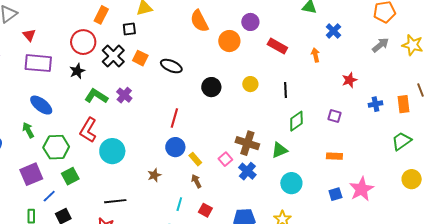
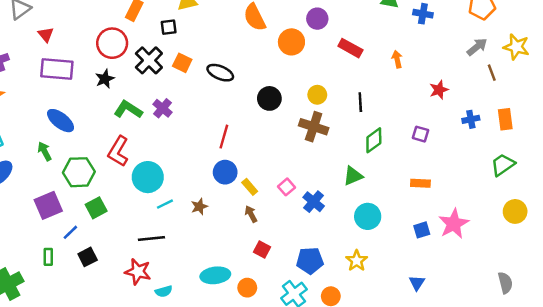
blue cross: (333, 31) -> (423, 14), moved, turned -35
brown line: (421, 90) -> (492, 73), moved
brown cross: (247, 143) -> (314, 127), moved
cyan line: (179, 204) -> (165, 204), moved, turned 48

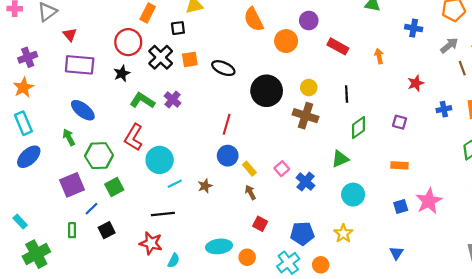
blue cross: (423, 14) -> (414, 28), moved
orange square: (182, 63) -> (190, 59), turned -35
black circle: (269, 98) -> (267, 91), size x1.5
cyan semicircle: (164, 291) -> (174, 260), turned -48

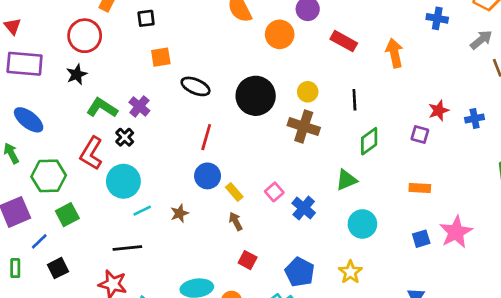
orange arrow: (379, 56) -> (394, 53), size x1.5
black cross: (161, 57) -> (125, 137), moved, size x0.6
black ellipse: (223, 68) -> (196, 86), moved
red star: (416, 83) -> (439, 110), moved
blue pentagon: (302, 233) -> (300, 272), turned 30

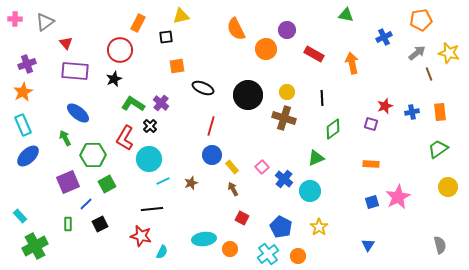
blue cross: (437, 18) -> (384, 37), turned -35
cyan circle: (362, 224) -> (310, 191), moved

